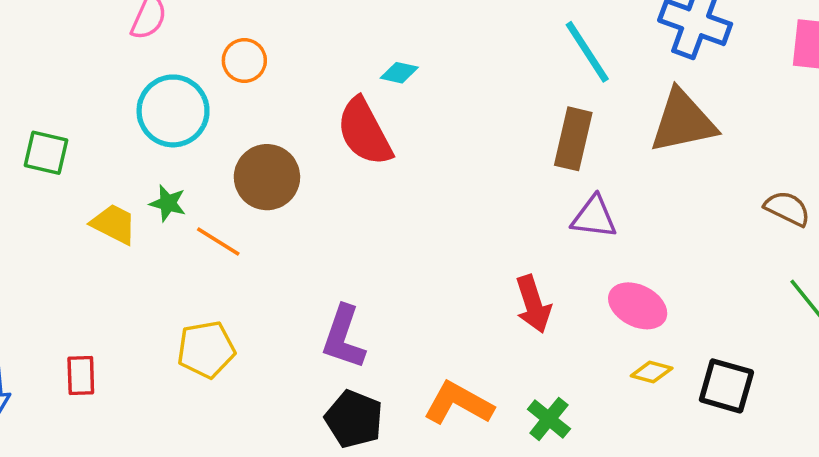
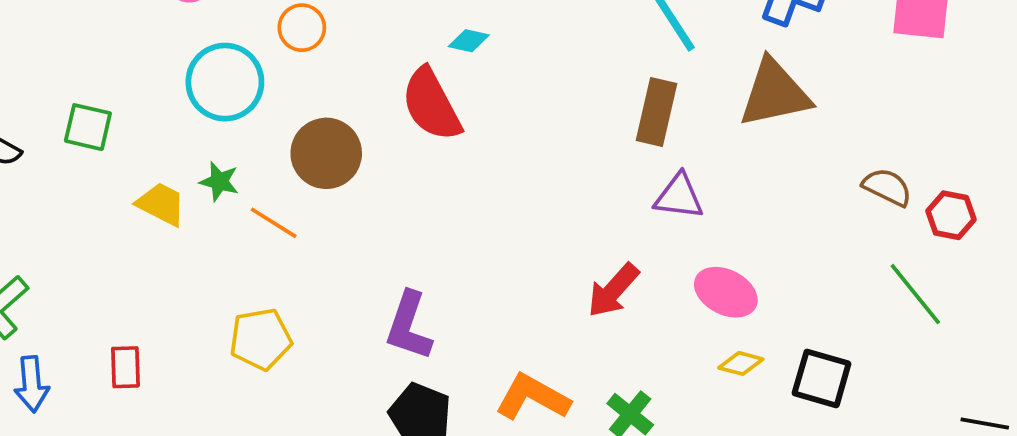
red arrow: (533, 304) -> (613, 290), turned 60

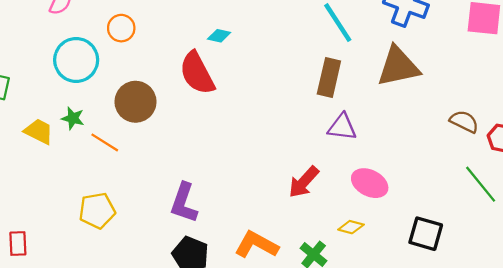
yellow diamond: (741, 363) -> (351, 227), moved
red rectangle: (125, 367) -> (18, 244), moved

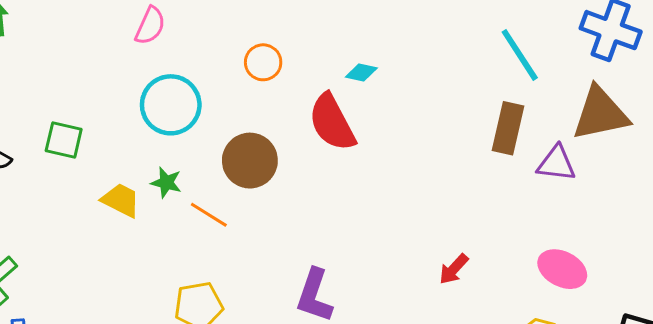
orange circle: (121, 28) -> (263, 62), moved
purple triangle: (342, 127) -> (556, 163), moved
red arrow: (304, 182) -> (454, 269), moved, size x0.7

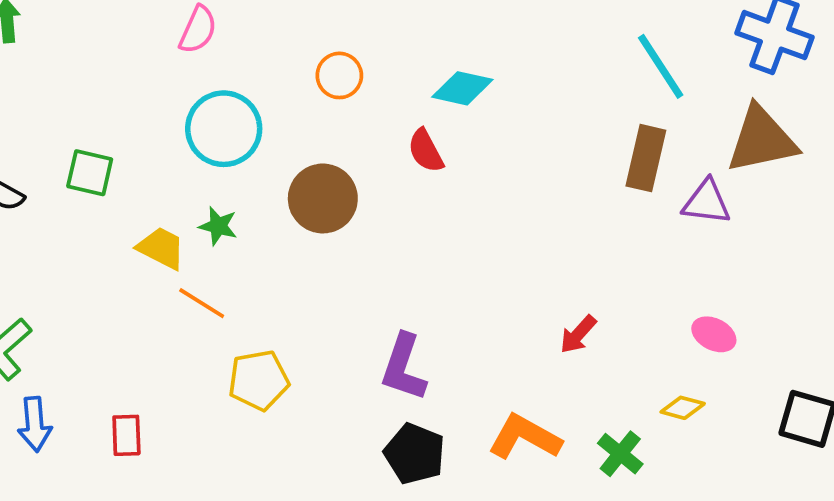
cyan diamond: (361, 73) -> (462, 88), size x1.5
red semicircle: (332, 122) -> (426, 151), size x0.6
orange line: (209, 215) -> (202, 303), moved
pink ellipse: (562, 269) -> (714, 334), size x0.7

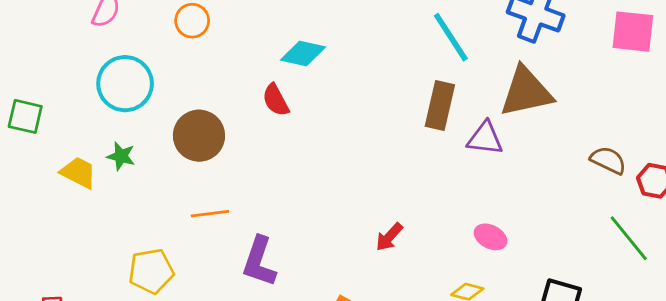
orange circle: (339, 75) -> (192, 21), moved
orange line: (202, 303) -> (210, 214), moved, turned -39

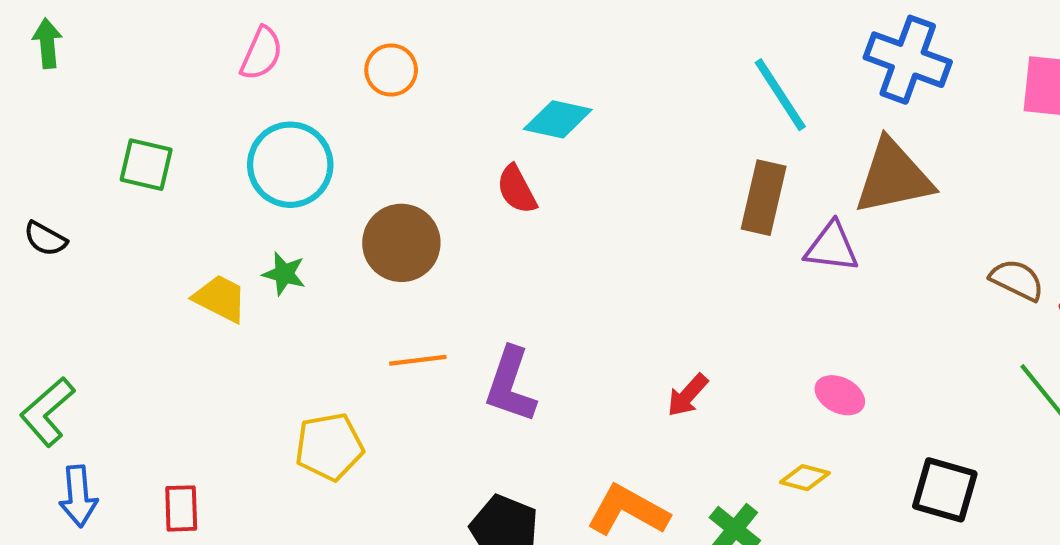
green square: (25, 116) -> (146, 165), moved
purple L-shape: (259, 262) -> (510, 385), moved

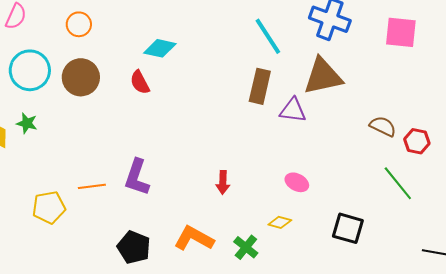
brown circle: (401, 243) -> (81, 77), moved
orange line: (418, 360) -> (92, 186), moved
red arrow: (688, 395) -> (223, 182), turned -40

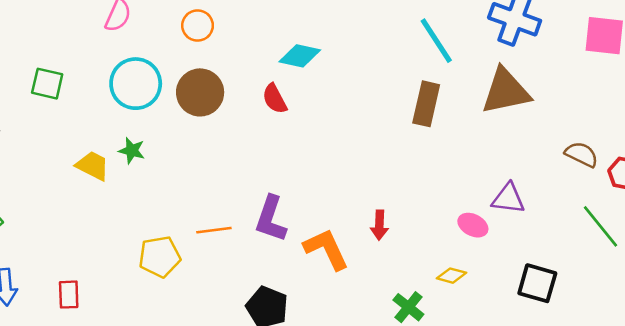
purple triangle: (293, 110) -> (508, 199), moved
orange L-shape: (194, 238) -> (326, 249), moved, turned 36

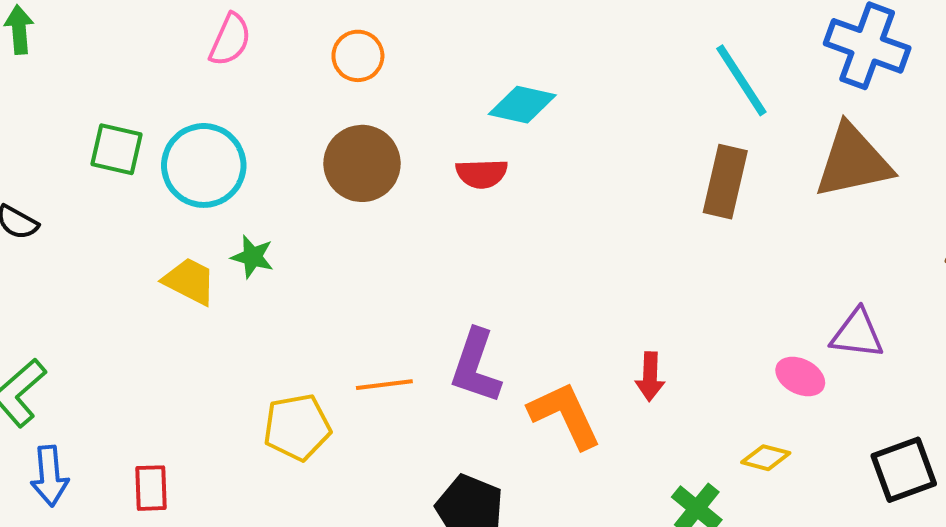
cyan circle: (136, 84) -> (204, 165), moved
red semicircle: (275, 99) -> (482, 174), turned -64
black square: (537, 283) -> (904, 470), turned -36

